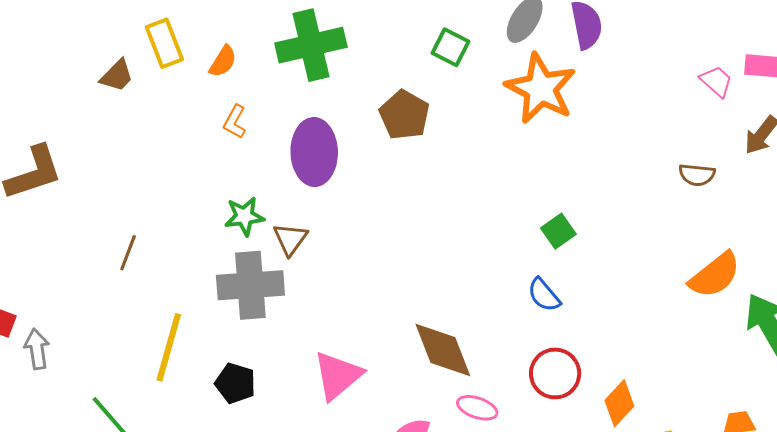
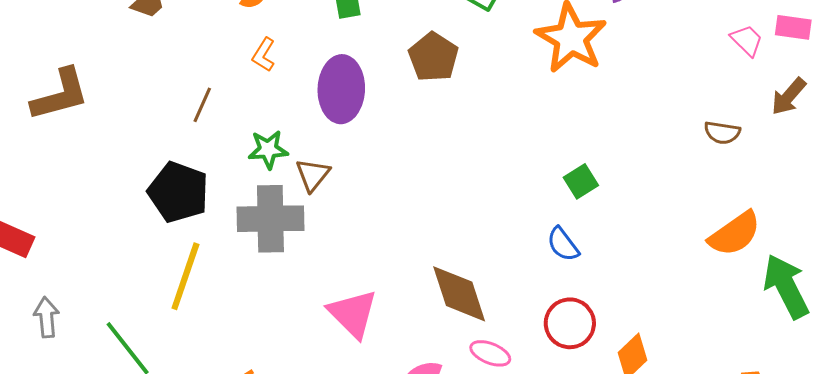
brown line: (128, 253) -> (202, 105), moved
gray arrow: (37, 349) -> (46, 317), moved
pink triangle: (338, 376) -> (353, 314), turned -38
black pentagon: (235, 383) -> (178, 192), moved, size x1.5

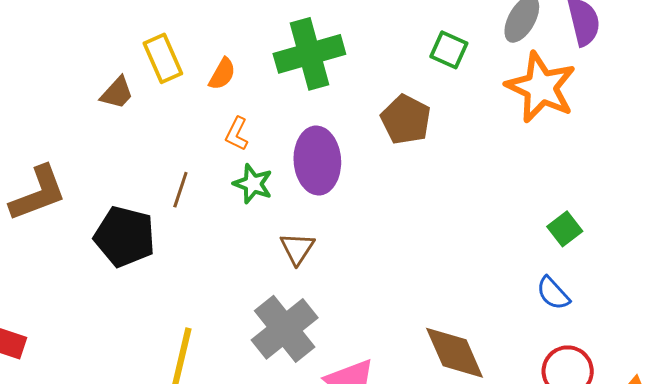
green star: (268, 150) -> (253, 184), moved, turned 30
black pentagon: (178, 192) -> (125, 237), moved
gray cross: (270, 219) -> (285, 329), moved, turned -32

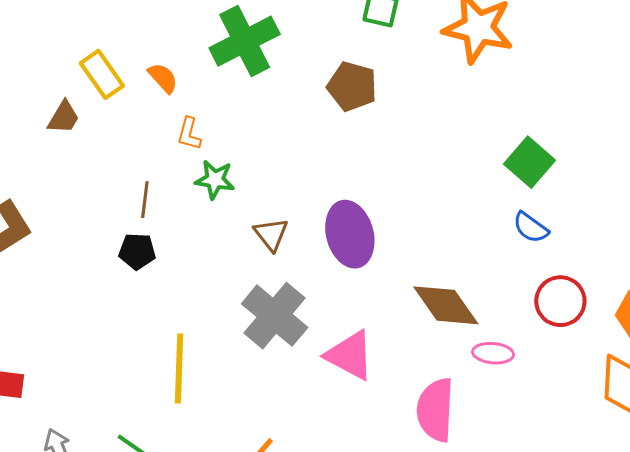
orange semicircle: (222, 74) -> (163, 78), turned -60
purple ellipse: (317, 161) -> (350, 234), moved
green square: (565, 229) -> (529, 162), size x1.4
black pentagon: (125, 237) -> (137, 251), moved, size x0.6

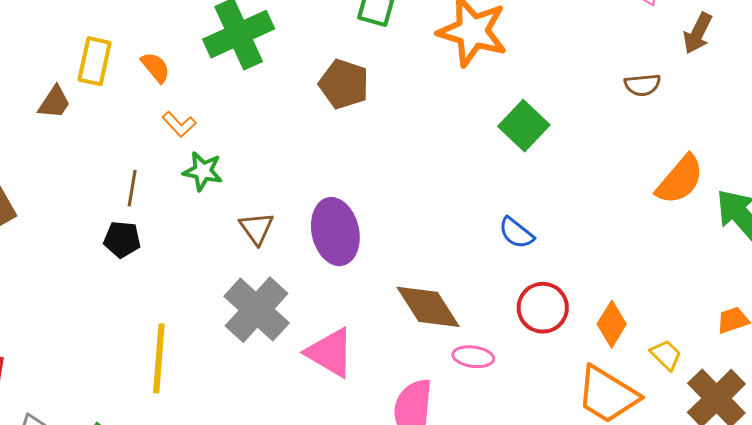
yellow rectangle: (102, 74) -> (95, 61), turned 45
orange L-shape: (189, 134) -> (179, 124), turned -60
green square: (529, 162) -> (524, 126), moved

